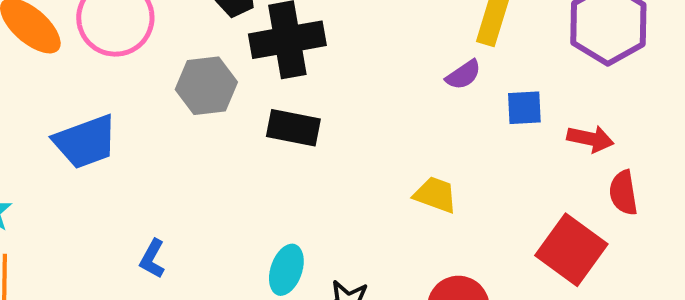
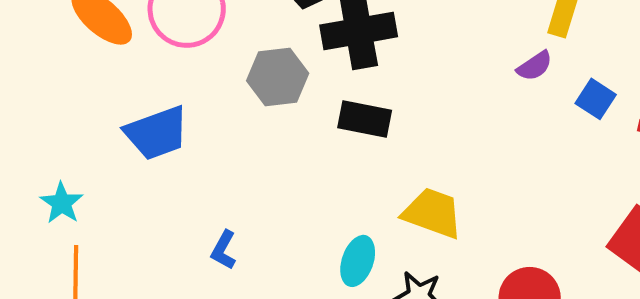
blue square: (524, 108) -> (596, 99), turned 36
yellow trapezoid: (435, 195) -> (433, 213), moved, size x1.4

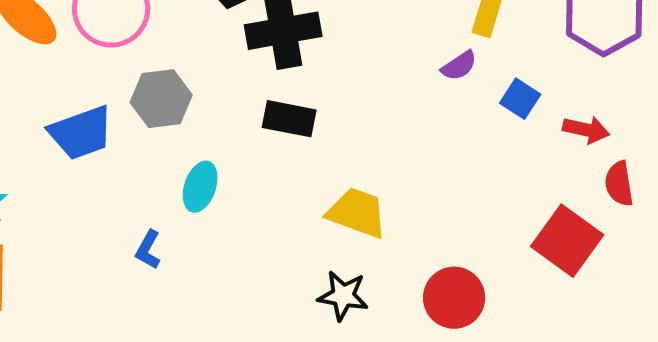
gray hexagon: (278, 77) -> (161, 99), moved
cyan ellipse: (358, 261) -> (200, 187), moved

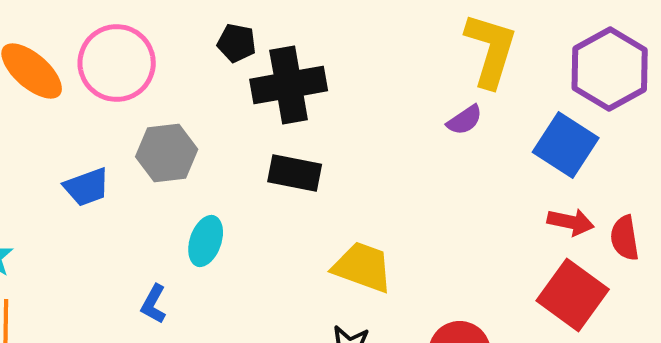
blue square: (520, 99) -> (566, 145), moved, size x1.6
red arrow: (586, 130) -> (571, 222), moved
blue trapezoid: (81, 133) -> (87, 187), size x0.7

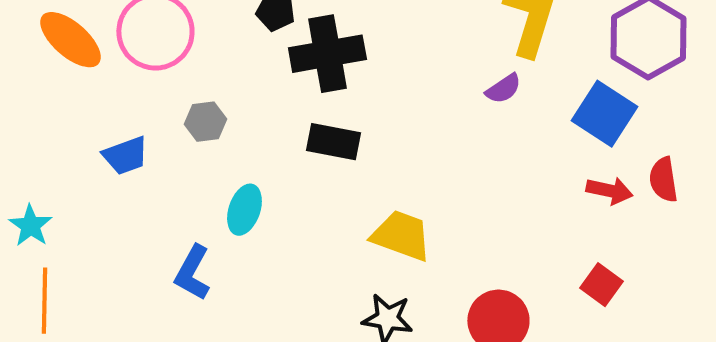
gray hexagon: (167, 153) -> (205, 122), size x0.7
red semicircle: (625, 238) -> (663, 180), moved
red square: (573, 295) -> (601, 285), moved, size x0.6
blue L-shape: (154, 304) -> (192, 273), size x1.4

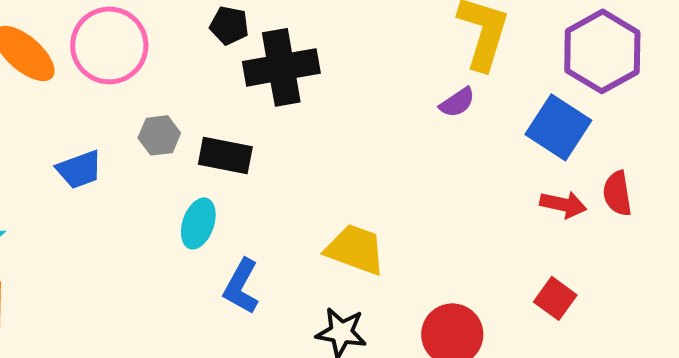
black rectangle: (333, 142) -> (225, 155), moved
blue L-shape: (192, 273) -> (241, 286), moved

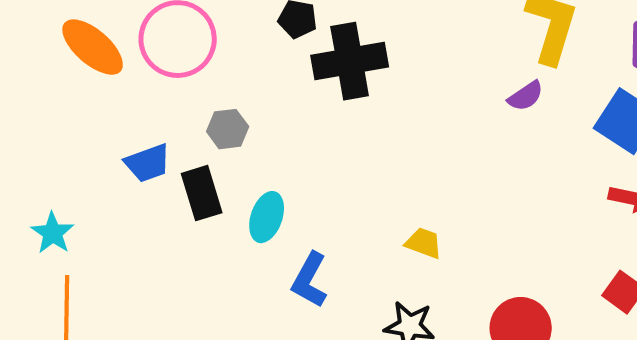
black rectangle: (225, 155) -> (202, 193), moved, turned 62
yellow trapezoid: (355, 249) -> (424, 243), size x0.6

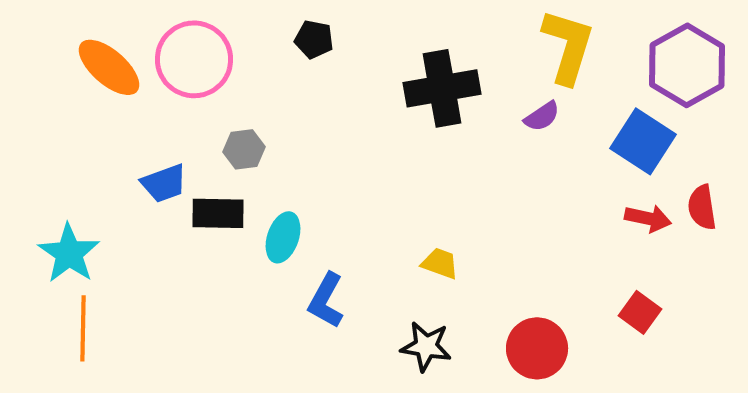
black cross: (350, 61) -> (442, 88), moved
black rectangle: (202, 193) -> (218, 213), turned -72
cyan star: (53, 233) -> (69, 253), size x1.4

